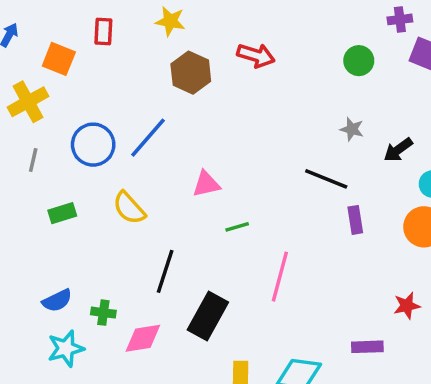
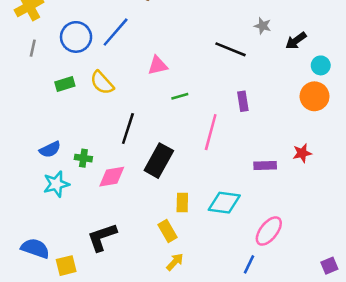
black line: (326, 179) -> (230, 49), moved
green rectangle: (62, 213) -> (65, 84), moved
purple rectangle: (355, 220) -> (243, 101), moved
purple rectangle: (367, 347) -> (265, 166), moved

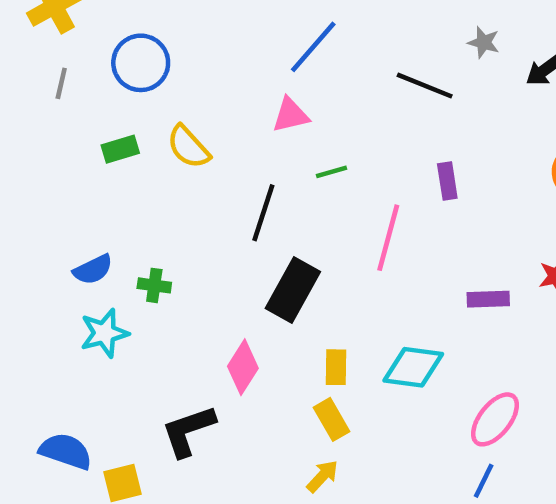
blue line: (116, 32) -> (313, 47), moved
black line: (128, 128) -> (263, 213), moved
pink diamond: (112, 177) -> (243, 367), moved, turned -48
yellow rectangle: (167, 231) -> (331, 419), moved
blue line: (249, 264) -> (484, 481), moved

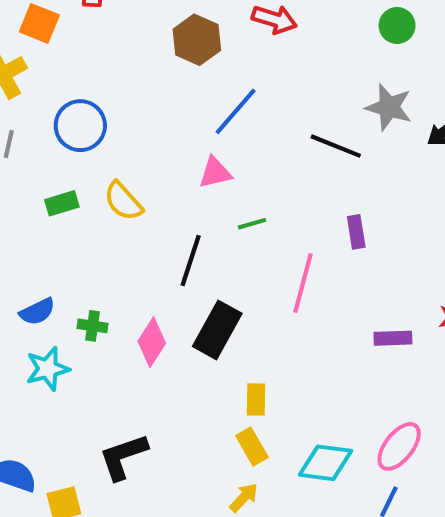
gray star: (484, 42) -> (389, 107), size x1.6
pink diamond: (243, 367) -> (152, 342), moved
cyan diamond: (413, 367) -> (326, 463), moved

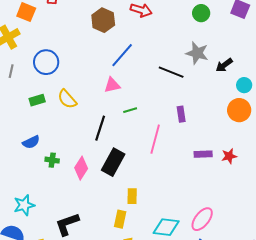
blue semicircle: (37, 312) -> (31, 142), moved
purple rectangle: (393, 338) -> (203, 154), moved
cyan star: (48, 369) -> (24, 205), moved
yellow rectangle: (252, 446) -> (120, 219), moved, turned 42

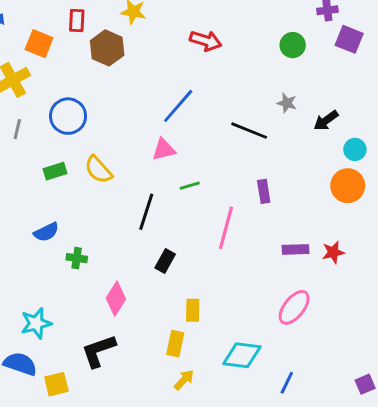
brown hexagon: (103, 20) -> (107, 48), moved
gray star: (197, 53) -> (287, 103), size x0.6
black rectangle: (113, 162) -> (165, 261), size x0.6
pink diamond: (81, 168) -> (116, 299), moved
pink ellipse: (202, 219) -> (294, 307), moved

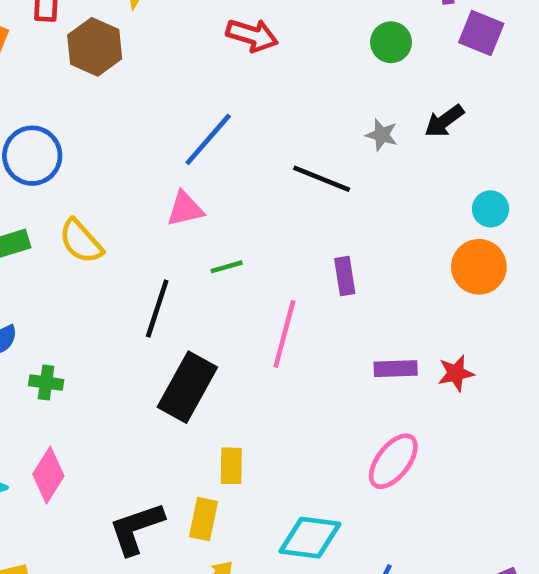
black arrow: (326, 120) -> (444, 121), moved
black rectangle: (165, 261) -> (187, 387), size x1.8
pink diamond: (116, 299) -> (48, 475), moved
black L-shape: (98, 351) -> (136, 528), moved

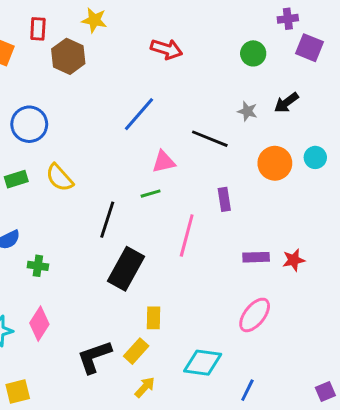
pink triangle: (185, 209) -> (164, 162), moved
orange circle: (479, 267) -> (275, 163), moved
yellow rectangle: (203, 519) -> (136, 351), turned 30

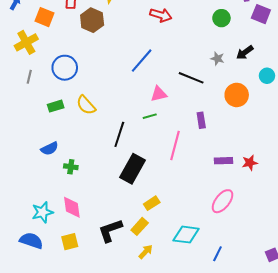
cyan circle: (315, 157) -> (267, 76), moved
yellow rectangle: (153, 318) -> (152, 203), turned 56
pink diamond: (39, 324) -> (72, 207), turned -40
yellow square: (18, 392) -> (70, 242), moved

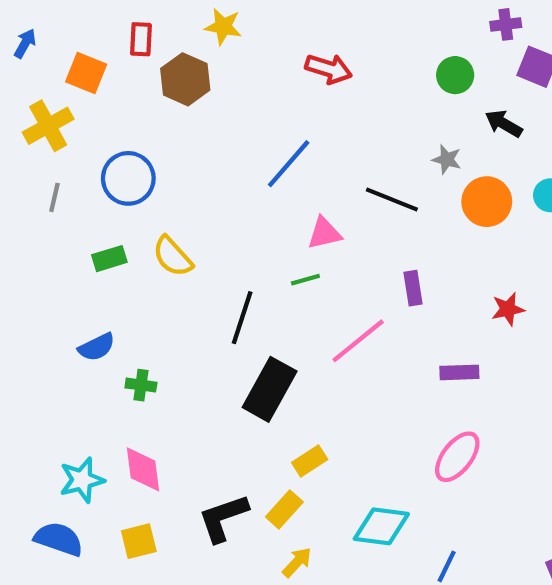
black arrow: (245, 52) -> (504, 124), moved, turned 66
orange circle: (237, 95) -> (487, 202), moved
pink line: (175, 146) -> (358, 341), turned 36
red star: (250, 163) -> (508, 309), moved

